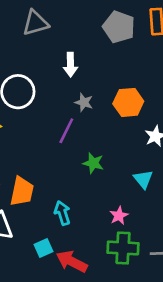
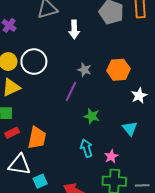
white arrow: (70, 65) -> (74, 30), moved
cyan arrow: (62, 213) -> (86, 148), moved
cyan square: (43, 248) -> (40, 181), moved

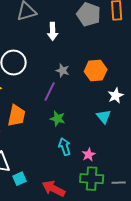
green star: (92, 116) -> (58, 119), moved
cyan triangle: (130, 129) -> (104, 117), moved
orange trapezoid: (37, 138) -> (17, 116), moved

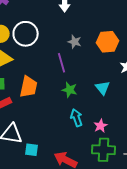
purple line: (50, 92) -> (62, 63), turned -42
cyan triangle: (104, 117) -> (103, 88), moved
cyan square: (20, 179) -> (32, 150), turned 32

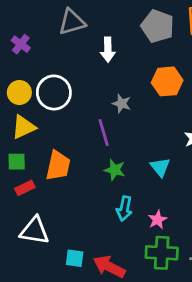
orange hexagon: (108, 42) -> (167, 81), moved
cyan arrow: (77, 118) -> (124, 209), turned -150
cyan square: (32, 150) -> (75, 258), moved

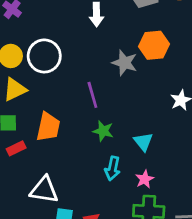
gray star: (122, 104) -> (125, 63), moved, size x1.4
cyan triangle: (160, 167) -> (143, 142), moved
white triangle: (35, 231) -> (44, 190), moved

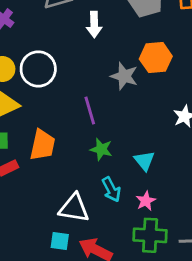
cyan arrow: (112, 168) -> (111, 189), turned -40
white triangle: (44, 190) -> (74, 208), moved

